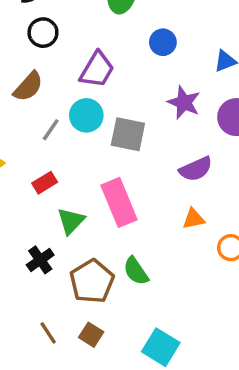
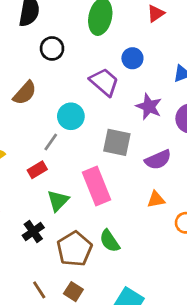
black circle: (43, 33) -> (52, 48), moved
purple trapezoid: (97, 70) -> (104, 82), moved, turned -80
gray line: (51, 130) -> (51, 142), moved
gray square: (128, 134) -> (117, 142), moved

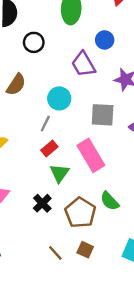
purple trapezoid: (104, 82) -> (83, 64), turned -152
red rectangle: (37, 170) -> (49, 149), moved

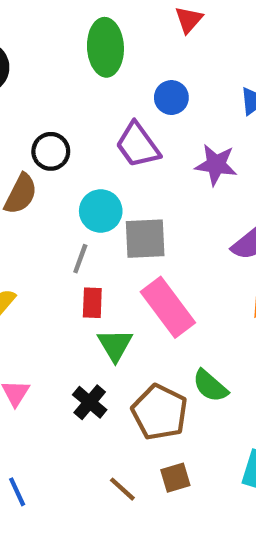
black circle: (34, 42) -> (51, 151), moved
gray square: (103, 115) -> (145, 239), moved
red rectangle: (49, 149) -> (92, 303), turned -42
brown square: (85, 250) -> (175, 478), turned -35

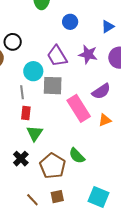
purple trapezoid: (138, 145) -> (57, 56), moved
gray line: (80, 259) -> (22, 92), turned -32
pink rectangle: (168, 307) -> (79, 108), moved

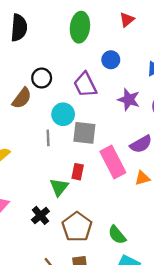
purple trapezoid: (57, 56) -> (85, 85), moved
red rectangle: (26, 113) -> (78, 172), moved
green semicircle: (77, 156) -> (117, 235), moved

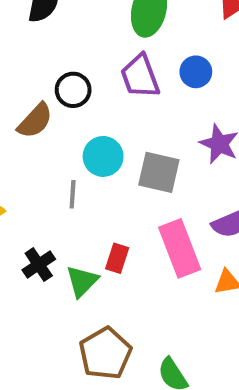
purple trapezoid: (85, 85) -> (140, 76), moved
gray square: (84, 133) -> (159, 172), moved
black cross: (40, 215) -> (39, 265), moved

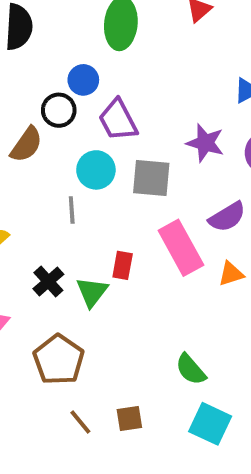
blue circle: (196, 72) -> (83, 80), moved
purple trapezoid: (140, 76) -> (118, 120), moved
brown pentagon: (105, 353) -> (59, 360), moved

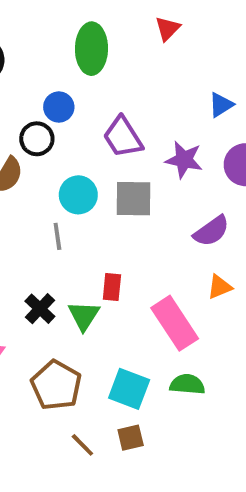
purple trapezoid: (118, 120) -> (123, 137), moved
pink rectangle: (181, 248) -> (175, 323), moved
green semicircle: (191, 369) -> (187, 384), turned 140
cyan square: (210, 424) -> (129, 389), moved

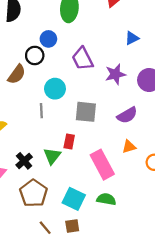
blue triangle: (221, 105) -> (132, 38), moved
purple star: (184, 160) -> (115, 74), turned -30
gray square: (133, 199) -> (86, 112), moved
black cross: (40, 309) -> (24, 161), moved

